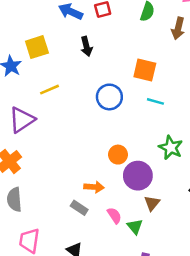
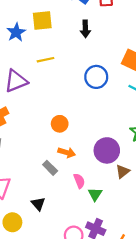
orange circle: (118, 155) -> (60, 124), moved
brown triangle: (152, 203) -> (123, 172), moved

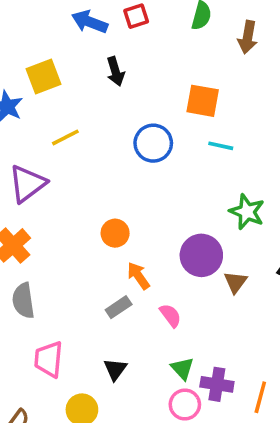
orange arrow: (67, 152) -> (138, 276), turned -126
gray rectangle: (50, 168) -> (119, 307), turned -64
green triangle: (95, 194) -> (182, 368), moved
black triangle: (38, 204) -> (115, 369), turned 32

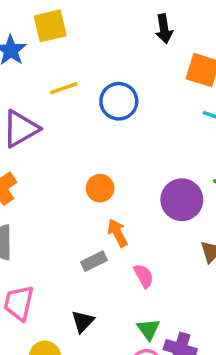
black arrow: (115, 71) -> (164, 29), moved
blue circle: (153, 143) -> (119, 101), moved
purple circle: (201, 255) -> (182, 200), moved

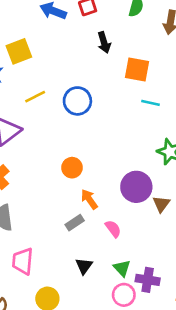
purple circle: (182, 200) -> (136, 187), moved
black triangle: (83, 321) -> (84, 266), moved

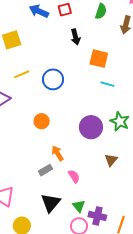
orange circle: (72, 168) -> (42, 121), moved
purple circle: (136, 187) -> (91, 127), moved
black triangle: (84, 266) -> (51, 203), size x1.5

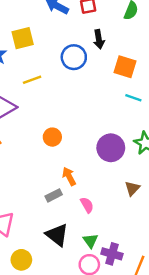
blue circle: (53, 79) -> (74, 57), moved
black triangle: (51, 203) -> (57, 235), turned -35

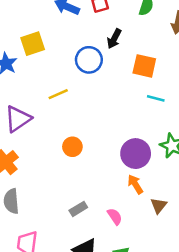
black arrow: (99, 39) -> (114, 39), turned 42
yellow line: (32, 80) -> (58, 94), moved
orange arrow: (69, 176) -> (135, 184), moved
brown triangle: (132, 188) -> (159, 205), moved

